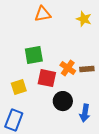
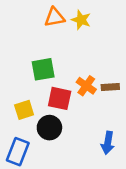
yellow star: (84, 19) -> (81, 20), moved
black circle: (63, 101) -> (49, 128), moved

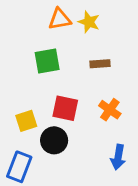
green square: (43, 69) -> (47, 61), moved
orange cross: (86, 86) -> (110, 110), moved
brown rectangle: (110, 87) -> (100, 64), moved

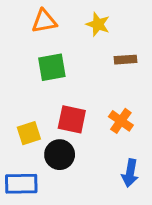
orange triangle: (60, 19) -> (44, 21), moved
brown rectangle: (100, 64) -> (126, 60), moved
blue rectangle: (19, 167) -> (21, 184), turned 68

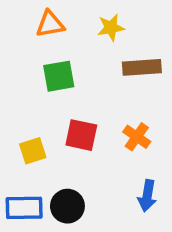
yellow star: (98, 24) -> (111, 28), turned -30
brown rectangle: (126, 60) -> (142, 67), size x1.5
black circle: (60, 155) -> (67, 206), moved

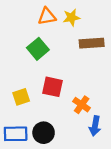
orange triangle: (50, 24) -> (47, 16), moved
green square: (59, 76) -> (38, 49), turned -30
orange cross: (137, 137) -> (82, 105), moved

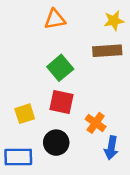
yellow star: (71, 17) -> (114, 21), moved
green square: (38, 49) -> (60, 68), moved
black circle: (44, 133) -> (56, 143), moved

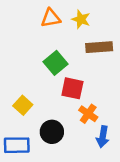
yellow star: (114, 21) -> (81, 19), moved, turned 30
red square: (61, 102) -> (72, 88), moved
yellow square: (25, 114) -> (23, 105), turned -30

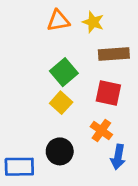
red square: (72, 88) -> (108, 93), moved
yellow square: (23, 105) -> (61, 103), moved

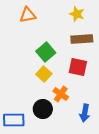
orange triangle: (58, 21) -> (28, 15), moved
yellow star: (93, 22) -> (77, 14), moved
orange cross: (101, 131) -> (61, 94), moved

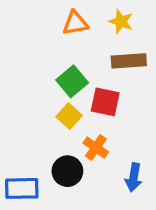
orange triangle: (28, 15) -> (75, 23), moved
red square: (78, 67) -> (105, 102), moved

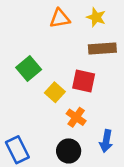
green square: (72, 81) -> (29, 69), moved
black circle: (67, 171) -> (69, 151), moved
blue rectangle: (22, 188) -> (17, 150), turned 65

